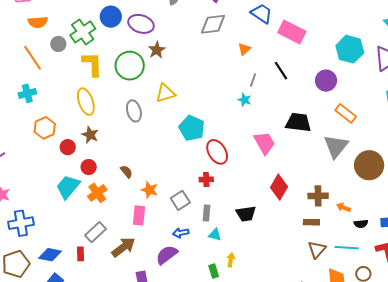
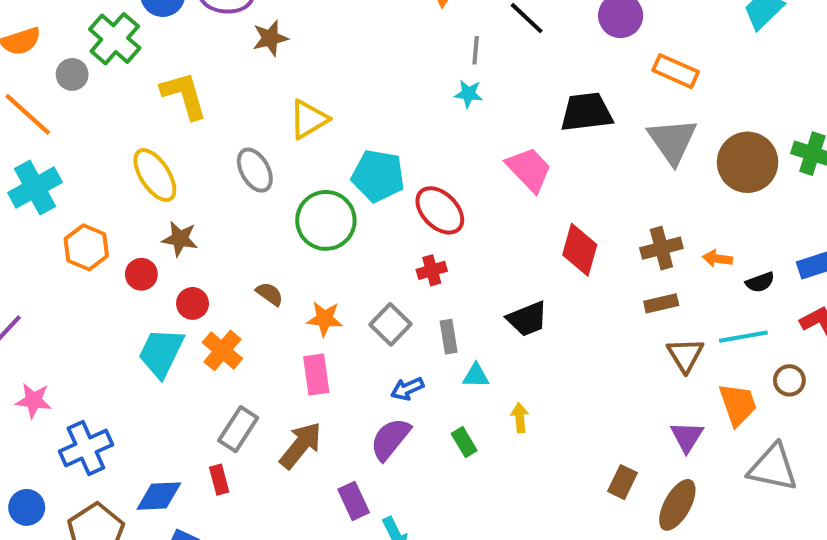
brown star: (157, 50) -> (270, 38), turned 30
yellow L-shape: (92, 64) -> (184, 95), moved
green circle: (130, 66) -> (326, 220), moved
cyan cross: (27, 93) -> (35, 188), size x1.4
green rectangle: (214, 271) -> (464, 442), moved

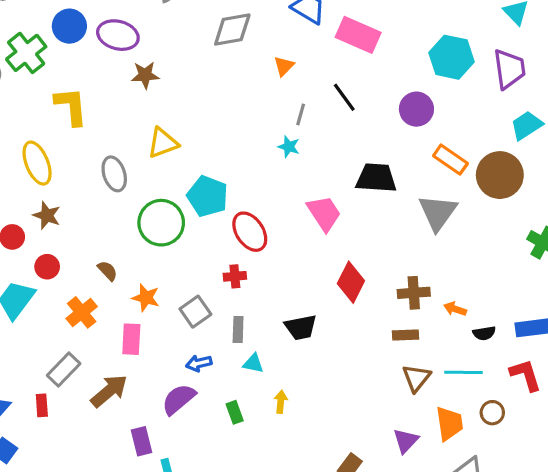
brown circle: (748, 162) -> (500, 175), moved
orange cross: (222, 350) -> (82, 312), moved

